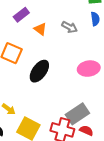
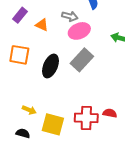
pink ellipse: (89, 69) -> (79, 31), moved
gray rectangle: (77, 114) -> (82, 60), moved

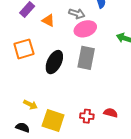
orange square: (19, 55) -> (24, 49), turned -30
gray rectangle: (82, 60) -> (86, 58), turned -35
red cross: (86, 118) -> (87, 116), size x0.6

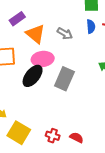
orange triangle: (48, 20) -> (36, 34), size x1.5
pink ellipse: (85, 29) -> (43, 59), moved

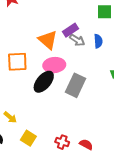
purple rectangle: (17, 19) -> (70, 30), moved
blue semicircle: (91, 26) -> (98, 41), moved
yellow square: (19, 133) -> (28, 138), size x0.7

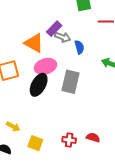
blue semicircle: (98, 41) -> (79, 47), moved

